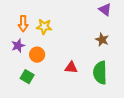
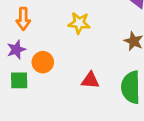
yellow star: (44, 27) -> (79, 23), moved
green square: (27, 77) -> (19, 80), moved, turned -32

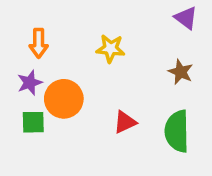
orange circle: (43, 62) -> (64, 99), size x1.4
red triangle: (90, 80) -> (125, 122), turned -30

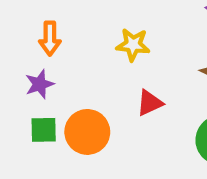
orange circle: (64, 99) -> (87, 132), moved
red triangle: (125, 122) -> (150, 103), moved

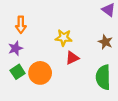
yellow star: (133, 45) -> (64, 38), moved
green square: (44, 130) -> (18, 72), turned -32

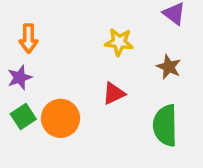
yellow star: (64, 38) -> (119, 42), moved

